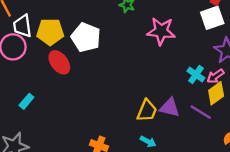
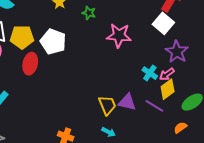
white square: (212, 18) -> (163, 23), turned -30
red ellipse: (59, 62) -> (30, 64), turned 50
yellow trapezoid: (147, 111) -> (107, 105), turned -45

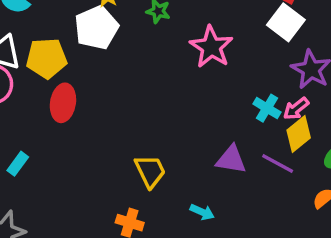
pink star: (119, 35) -> (211, 47), turned 30
white pentagon: (53, 42) -> (97, 28), moved, turned 30
yellow trapezoid: (107, 105) -> (150, 171), moved

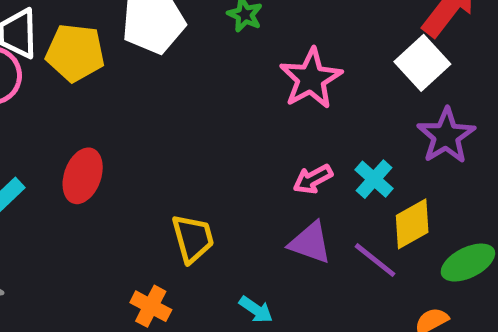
red ellipse: (63, 103) -> (83, 176), moved
pink arrow: (296, 109) -> (313, 179), moved

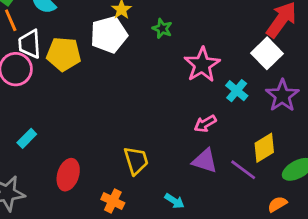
red ellipse: (83, 176) -> (68, 175), moved
cyan cross: (374, 179) -> (237, 91), moved

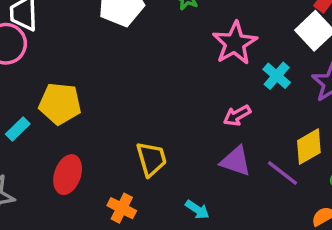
yellow pentagon: (64, 54) -> (60, 104), moved

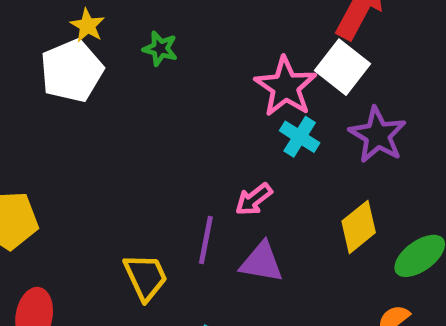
pink star: (235, 43) -> (286, 87), moved
purple line: (282, 173) -> (206, 240), moved, turned 72

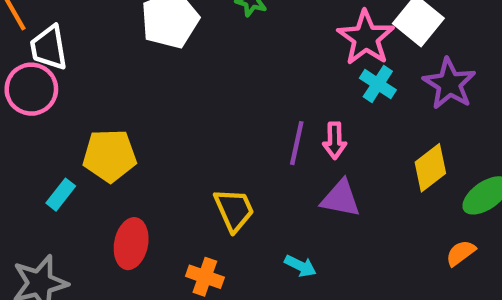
pink arrow: (254, 199) -> (335, 141), turned -54
purple line: (206, 240) -> (297, 143), moved

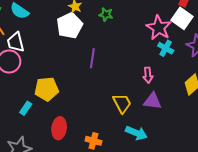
purple line: (297, 143) -> (92, 58), moved
yellow trapezoid: (234, 210) -> (122, 103), moved
cyan arrow: (300, 266) -> (136, 133), size x1.5

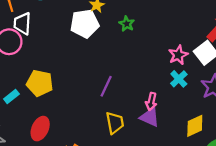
pink star: (159, 28) -> (178, 55), size x0.7
purple line: (92, 58) -> (106, 86), moved
purple triangle: (152, 101) -> (150, 117), moved

